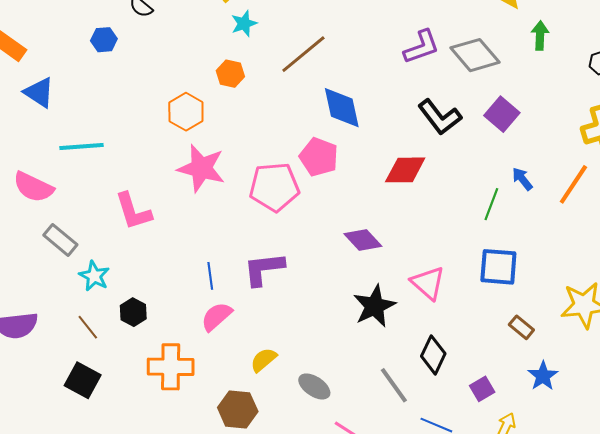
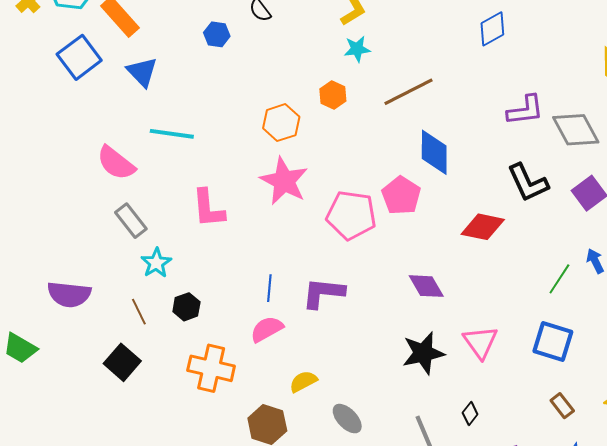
black diamond: (433, 355) -> (470, 413), size x0.6

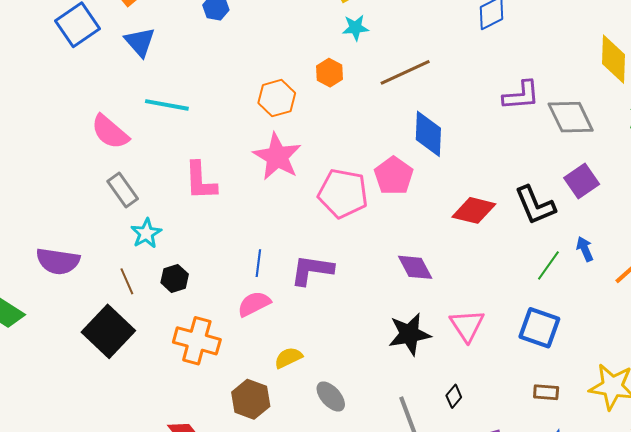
black L-shape: (528, 183) -> (535, 205), moved
black square: (122, 362) -> (108, 331), size x1.4
brown rectangle: (562, 406) -> (546, 392), turned -50

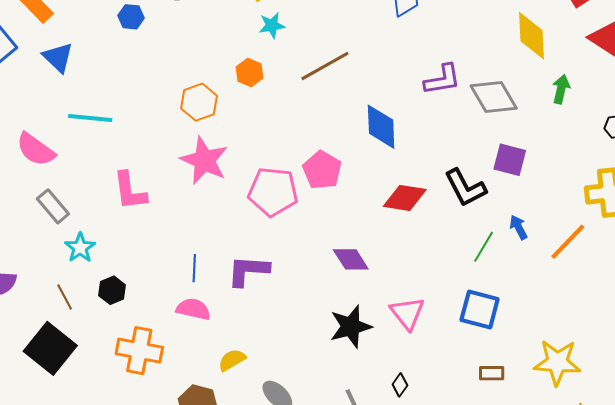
blue diamond: (428, 134) -> (381, 127), moved
purple square: (582, 181) -> (510, 160), turned -36
pink semicircle: (254, 304) -> (193, 309), turned 44

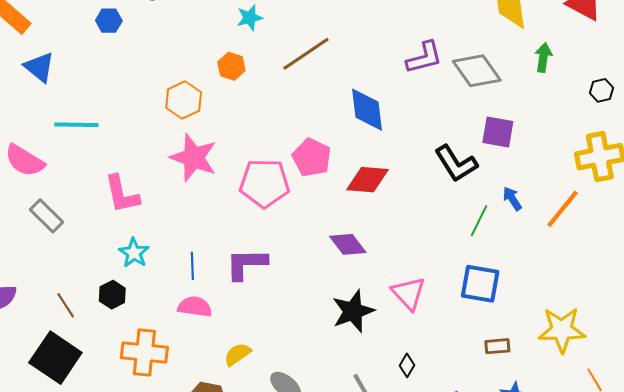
red diamond: (405, 198) -> (367, 180), moved
cyan star: (80, 248) -> (134, 253), moved

